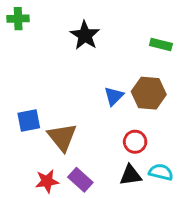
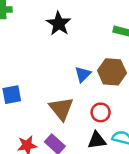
brown triangle: (62, 137) -> (61, 109), moved

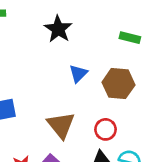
blue triangle: (83, 74) -> (78, 74), moved

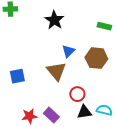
brown triangle: (61, 125) -> (56, 71), moved
red circle: (105, 129) -> (77, 94), moved

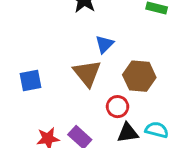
brown hexagon: (96, 58) -> (139, 76), moved

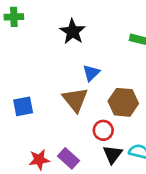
black triangle: (128, 133) -> (113, 154), turned -45

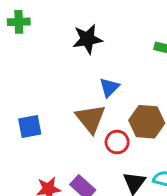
black star: (73, 32) -> (87, 39), turned 30
red circle: (103, 130) -> (117, 142), moved

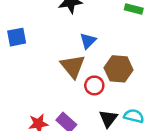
blue square: (30, 126) -> (17, 37), moved

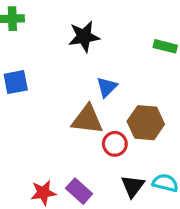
brown triangle: (73, 66) -> (87, 119), turned -44

